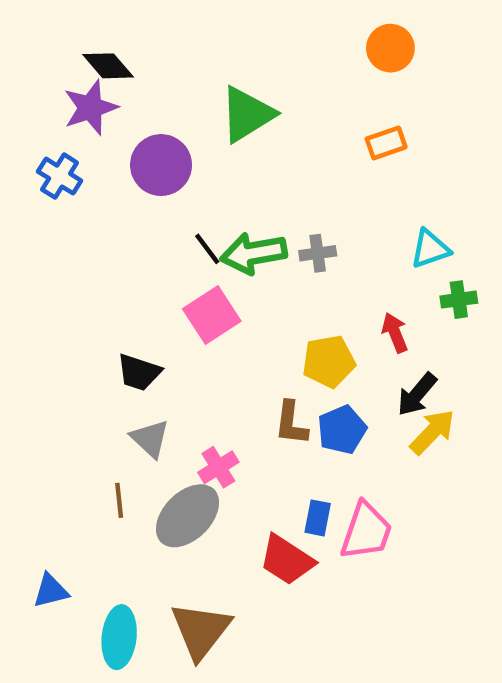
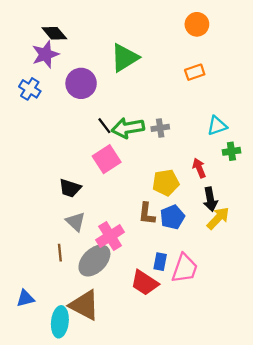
black arrow: (417, 394) -> (210, 199), turned -50
pink cross: (218, 467) -> (110, 236), size x1.4
brown triangle: (201, 630) -> (84, 305), moved, turned -40

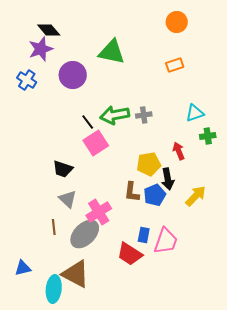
green triangle: (125, 58) -> (112, 52), turned 44
black line: (104, 126) -> (88, 122), moved
black arrow: (210, 199) -> (168, 179), moved

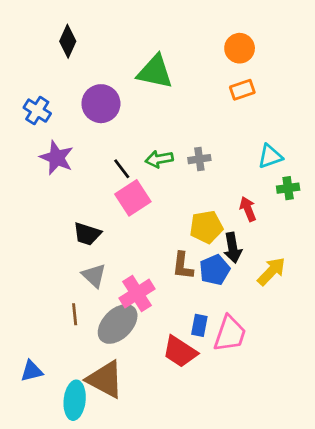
orange circle: (177, 22) -> (240, 48), moved
black diamond: (49, 30) -> (68, 41), turned 65
purple star: (41, 49) -> (57, 158), moved, turned -30
green arrow: (115, 115) -> (159, 159), size x0.7

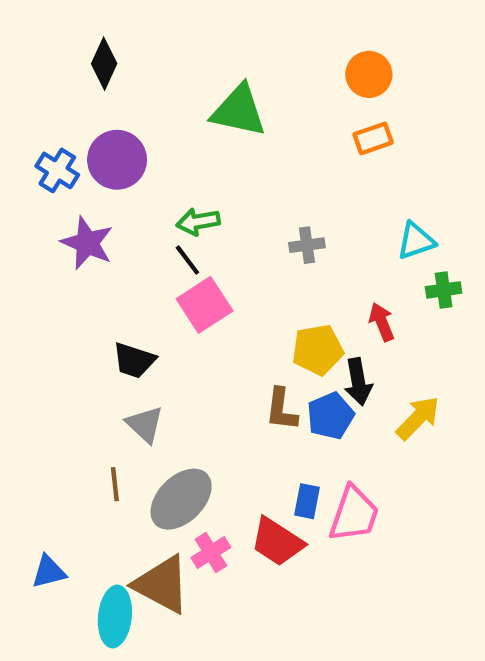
purple circle: (101, 104) -> (117, 160), moved
green arrow: (159, 159) -> (198, 222), moved
pink cross: (137, 293) -> (211, 552), moved, size x0.7

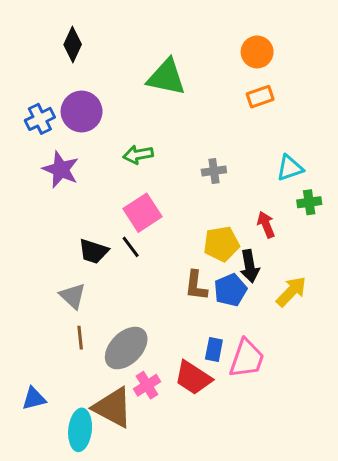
blue cross: (57, 170) -> (40, 119), turned 32
black line: (187, 260) -> (131, 247), moved
gray triangle: (145, 424) -> (73, 296), moved

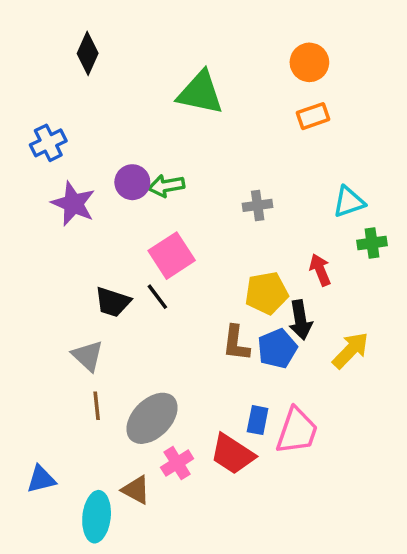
purple circle: (82, 111) -> (132, 182), moved, size x0.7
brown triangle: (113, 408) -> (136, 490), size x0.6

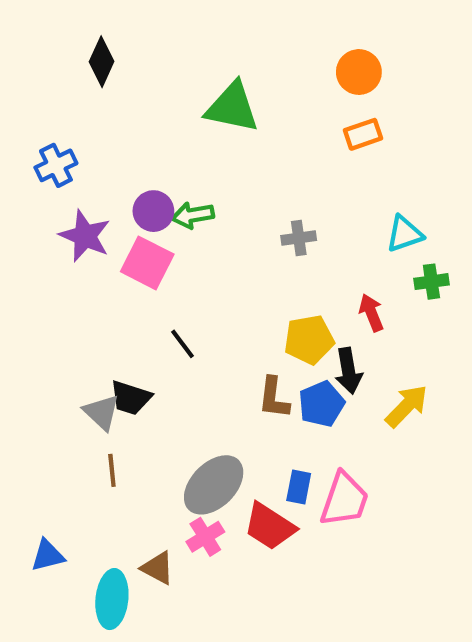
pink square: (172, 256) -> (147, 263), moved, turned -30
black trapezoid: (113, 302) -> (131, 398), moved
gray ellipse: (152, 418) -> (214, 485), moved

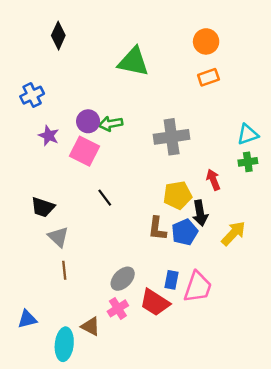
cyan triangle: (405, 234) -> (248, 134), moved
purple star: (85, 236) -> (49, 136), size x0.7
gray cross: (299, 238) -> (172, 137), size x1.8
black trapezoid: (131, 398) -> (43, 207), moved
gray ellipse: (214, 485) -> (123, 279), size x0.7

